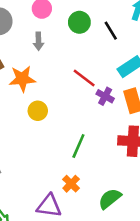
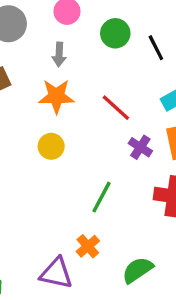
orange star: (22, 79) -> (56, 96), moved
purple cross: (105, 96) -> (140, 147), moved

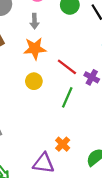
red line: (116, 108) -> (67, 67), moved
green line: (101, 197) -> (67, 97), moved

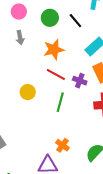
orange star: (35, 49) -> (54, 50), moved

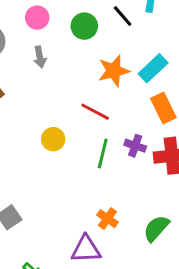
black line: (75, 21) -> (123, 16), moved
orange star: (54, 50) -> (114, 71), moved
purple cross: (80, 81) -> (135, 146), moved

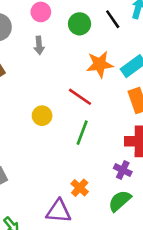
purple cross: (135, 146) -> (123, 170), moved

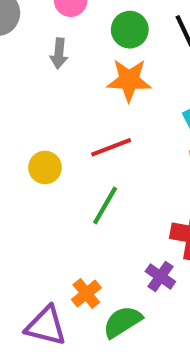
orange star: (100, 64) -> (129, 80), moved
red line: (80, 97) -> (111, 147), turned -65
green semicircle: (120, 201) -> (122, 322), moved

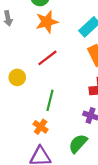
green line: (105, 205) -> (50, 100), moved
orange cross: (86, 294) -> (41, 127), moved

